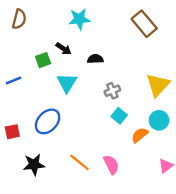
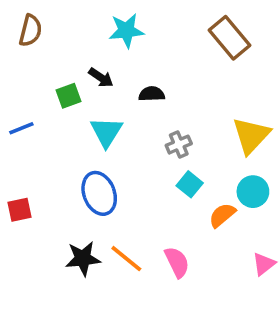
blue ellipse: (48, 121) -> (99, 193), moved, turned -65
black star: (34, 165) -> (83, 259), moved

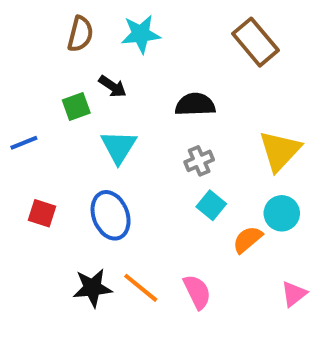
brown semicircle: (30, 31) -> (80, 34), moved
black semicircle: (152, 94) -> (195, 105), moved, size x1.4
red square: (20, 210) -> (42, 213), moved, turned 30

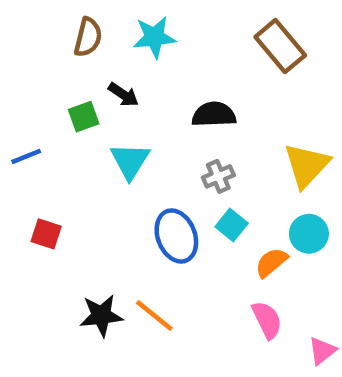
blue ellipse: (111, 215) -> (176, 236), moved
pink semicircle: (197, 292) -> (267, 320), moved
pink triangle: (294, 294) -> (322, 351), moved

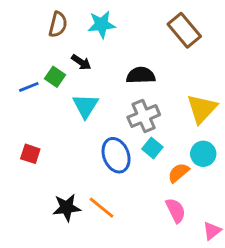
green square: (84, 117) -> (55, 77), turned -36
blue line: (26, 156) -> (29, 87), moved
gray cross: (218, 176) -> (144, 116), size x1.5

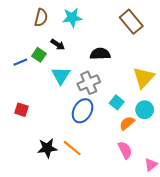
gray cross: (144, 116) -> (89, 83), moved
cyan square: (152, 148) -> (117, 102), moved
blue ellipse: (116, 155) -> (83, 111), turned 50

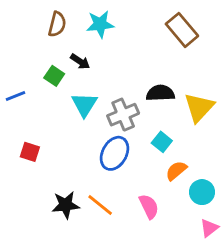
black semicircle: (100, 54) -> (160, 93), moved
blue line: (20, 62) -> (15, 96), moved
cyan circle: (145, 110) -> (202, 192), moved
pink semicircle: (125, 150) -> (149, 206), moved

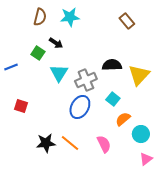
brown rectangle: (182, 30) -> (127, 21), size x0.7

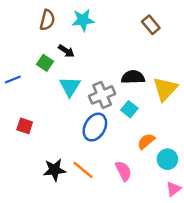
cyan square: (113, 99) -> (129, 109), moved

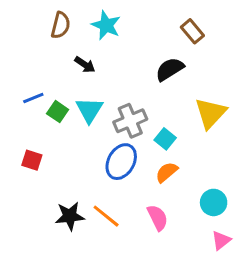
cyan star: (83, 20) -> (106, 25), turned 30
green square: (45, 63) -> (58, 112), moved
black semicircle: (133, 77) -> (170, 69), moved, turned -30
blue line: (13, 79) -> (33, 98), moved
orange semicircle: (146, 141) -> (167, 172), moved

